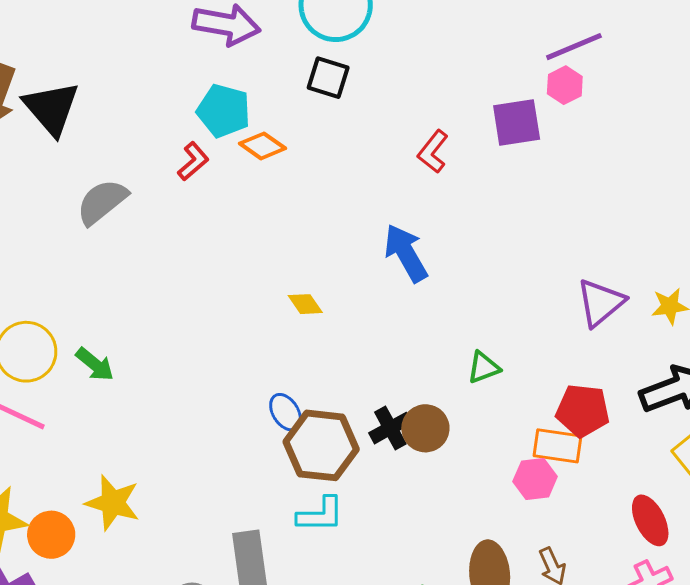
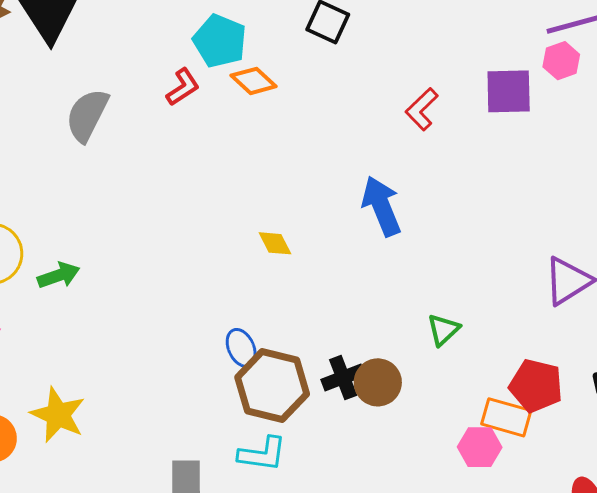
gray semicircle: (102, 202) -> (87, 115), turned -32
green arrow: (95, 364) -> (59, 275), turned -66
green triangle: (484, 367) -> (443, 330), turned -30

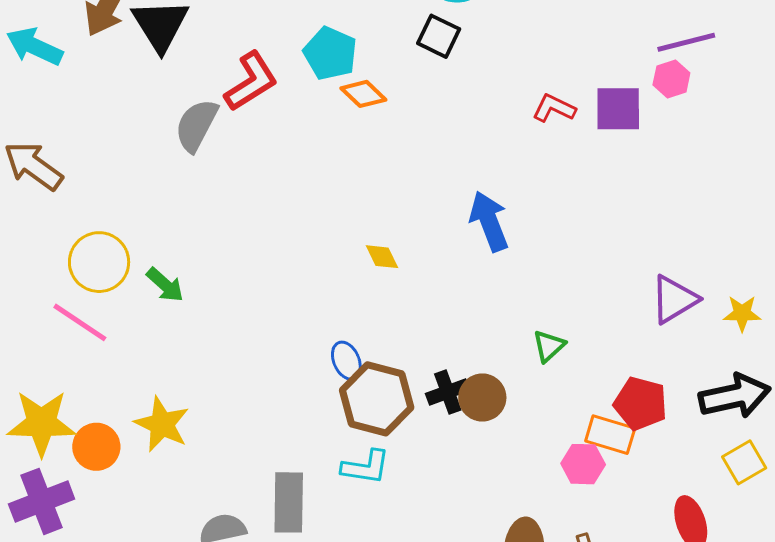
red L-shape: (183, 87) -> (251, 82), moved, size x1.6
red L-shape: (422, 109) -> (554, 108), moved, turned 69
green arrow: (59, 275) -> (165, 285), turned 60

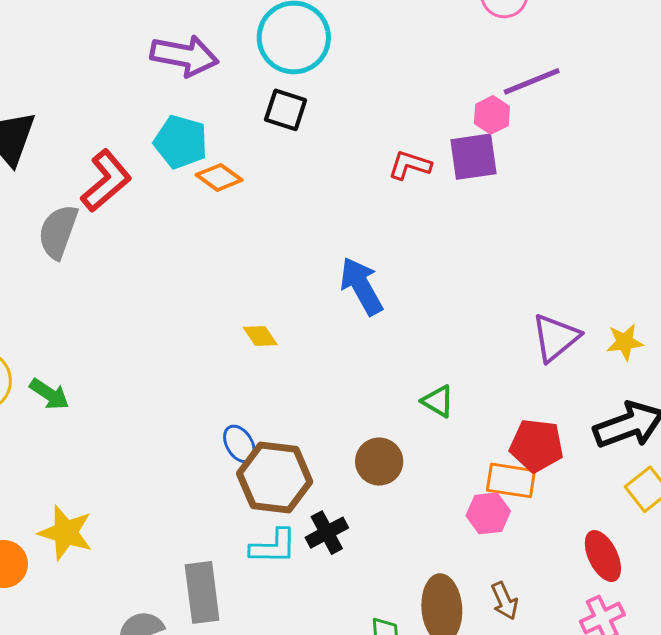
pink hexagon: (671, 79) -> (492, 115), moved
green triangle: (549, 346) -> (438, 401), turned -39
black cross: (448, 392) -> (327, 533), moved

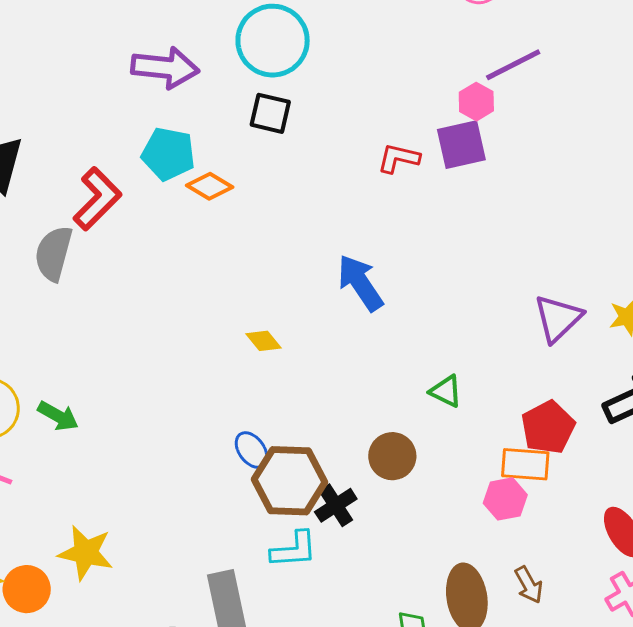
red pentagon: (537, 445) -> (548, 427), turned -30
black cross: (327, 533) -> (336, 505), moved

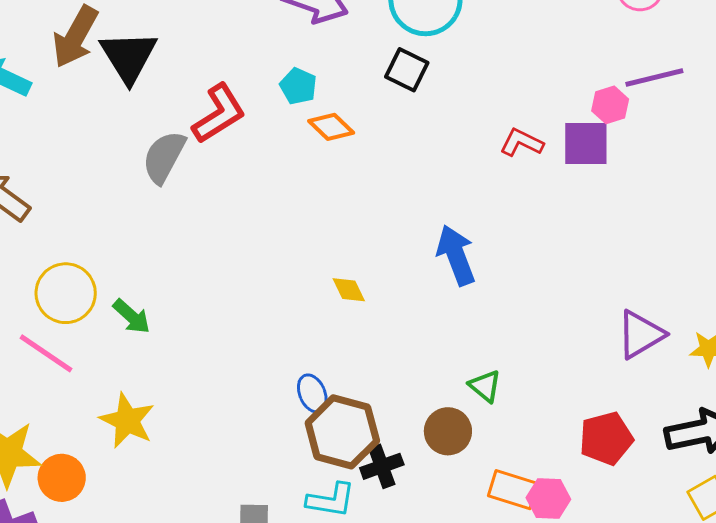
cyan pentagon: (168, 154) -> (298, 86), size x0.7
green triangle: (446, 391) -> (485, 386), moved
orange rectangle: (525, 464) -> (513, 490), moved
yellow star: (86, 553) -> (127, 421), moved

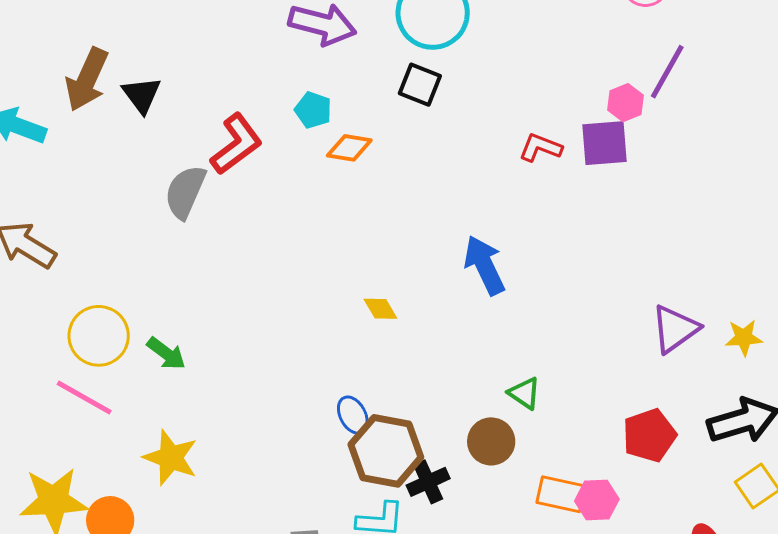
black triangle: (129, 57) -> (142, 95), size x0.7
purple line: (654, 78) -> (667, 72), turned -42
orange diamond: (331, 127) -> (349, 148), turned -30

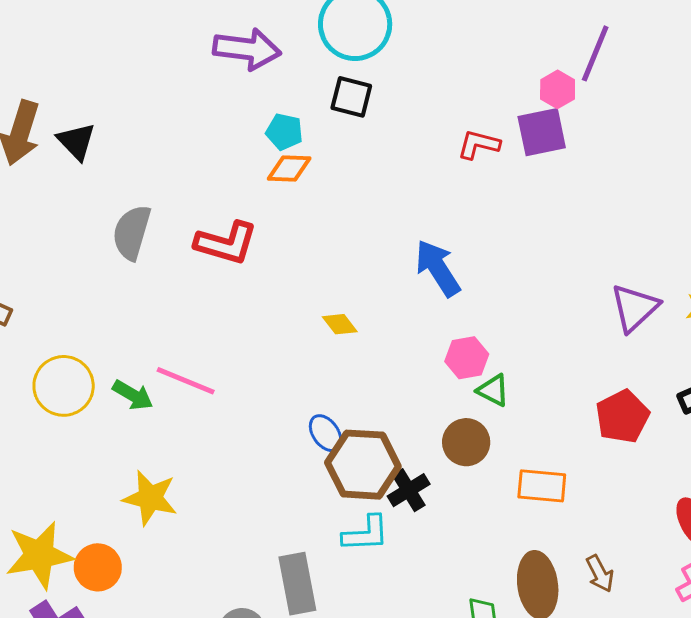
cyan pentagon: (313, 110) -> (284, 132), moved
red L-shape: (236, 144) -> (226, 243), moved, turned 60
pink line: (84, 398) -> (186, 381), moved
pink hexagon: (597, 500) -> (467, 358), moved

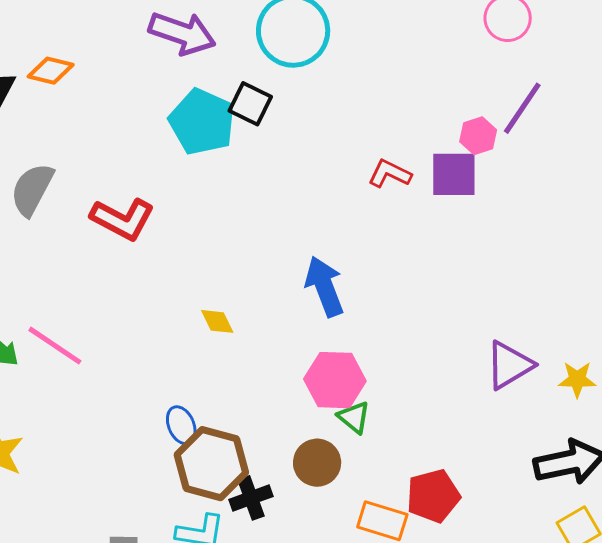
black square: (351, 97) -> (250, 104), moved
cyan pentagon: (284, 132) -> (202, 122), size x1.8
orange diamond: (289, 168) -> (51, 71), moved
pink hexagon: (467, 358) -> (335, 380), size x1.4
red pentagon: (622, 417) -> (433, 496), moved

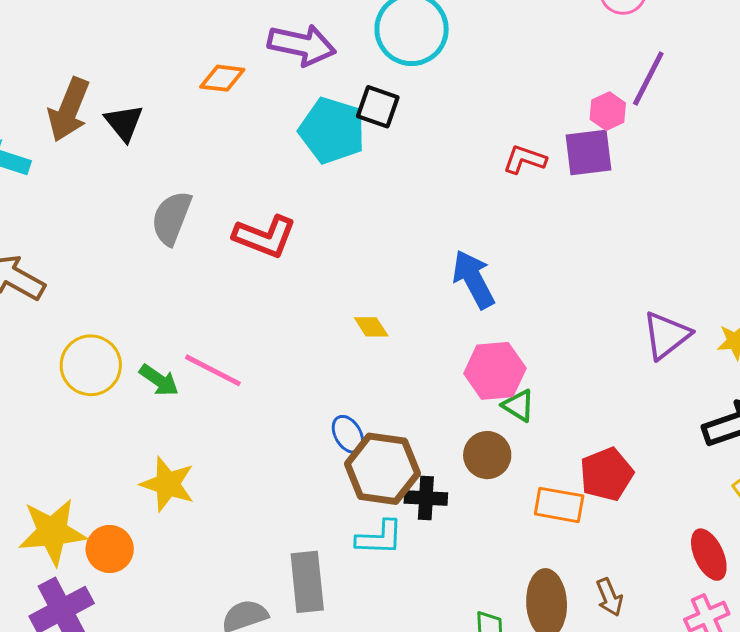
orange diamond: (51, 71) -> (222, 78), moved
black cross: (251, 498) -> (426, 498), turned 30

